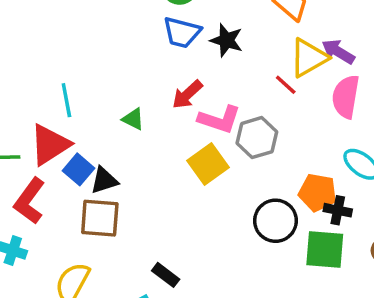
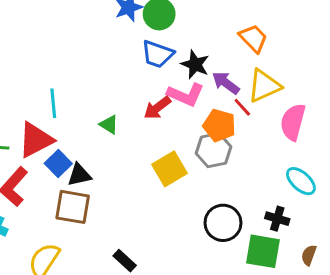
purple arrow: (338, 52) -> (226, 83), moved
pink L-shape: (219, 119) -> (186, 95), moved
orange pentagon: (318, 192) -> (219, 125), moved

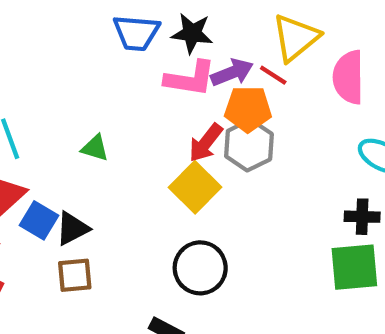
purple arrow: (226, 83) -> (232, 73), moved, turned 136
red arrow: (157, 108) -> (206, 143), moved
brown square: (73, 207) -> (75, 275), size x0.7
black circle: (223, 223) -> (200, 268), moved

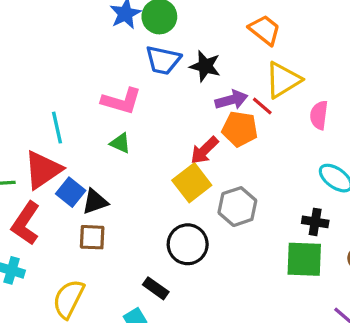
pink semicircle: (348, 77) -> (319, 115), size x0.7
pink L-shape: (190, 79) -> (121, 101), moved
gray hexagon: (249, 145) -> (237, 207), moved

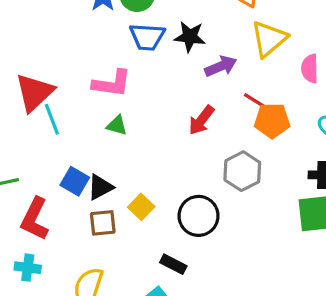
red line: (262, 106) -> (254, 100), moved
orange pentagon: (240, 129) -> (272, 120), moved
red triangle: (43, 170) -> (34, 92), moved
yellow square: (192, 183) -> (141, 207), moved, size x0.7

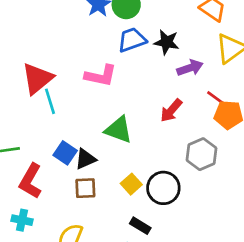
blue trapezoid: (147, 37) -> (132, 40), turned 152
green triangle: (117, 125) -> (119, 130), moved, size x1.6
yellow square: (141, 207) -> (131, 184), moved

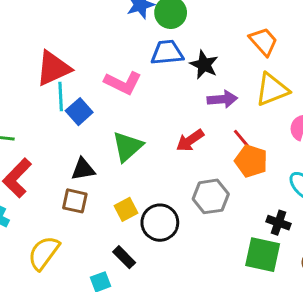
green triangle: (119, 130) -> (127, 147), turned 44
blue square: (65, 153) -> (79, 112), moved

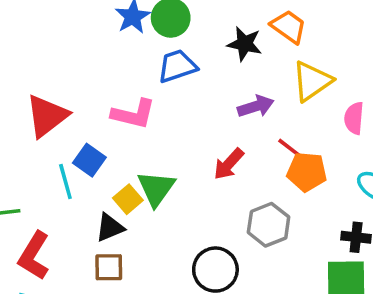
black star: (204, 65) -> (245, 44), moved
cyan line: (61, 97) -> (65, 181), moved
yellow square: (126, 209) -> (128, 199), moved

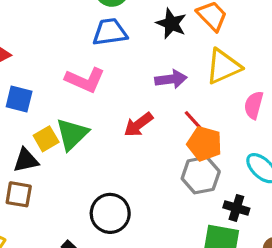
pink L-shape: (133, 114) -> (85, 80), moved
blue square: (89, 160) -> (19, 99), turned -32
gray hexagon: (269, 225) -> (201, 175), moved

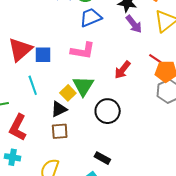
purple arrow: (171, 79) -> (134, 24), moved, turned 72
blue square: (19, 99) -> (43, 55), moved
black circle: (110, 213) -> (108, 111), moved

